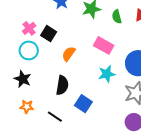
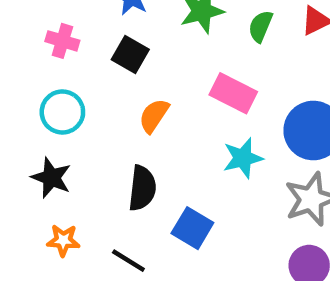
green semicircle: (117, 17) -> (260, 26), turned 40
pink cross: (29, 28) -> (62, 41), moved, turned -32
black square: (49, 34) -> (130, 54), moved

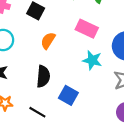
cyan star: (243, 158) -> (92, 60), turned 30

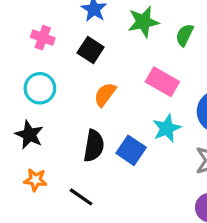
cyan star: (92, 60) -> (167, 128), turned 30
blue square: (68, 95) -> (131, 150), moved

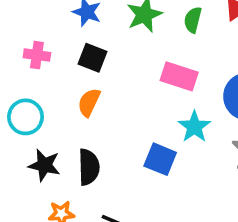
cyan circle: (40, 88) -> (26, 117), moved
orange semicircle: (105, 94) -> (89, 102), moved
black semicircle: (94, 146) -> (89, 167), moved

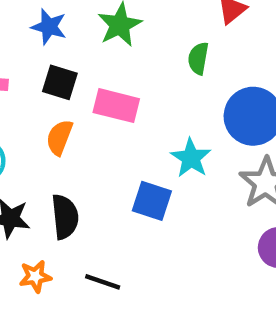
green semicircle: (193, 20) -> (198, 58), moved
pink rectangle: (179, 76) -> (116, 106), moved

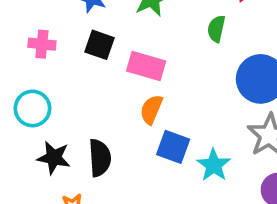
orange semicircle: (59, 137) -> (151, 109), moved
cyan star: (191, 158) -> (214, 165), moved

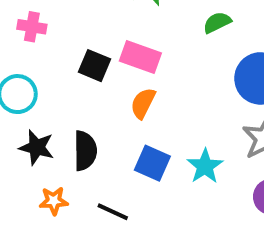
green semicircle: (216, 29) -> (217, 22), turned 48
black square: (99, 45) -> (95, 66), moved
blue square: (173, 147) -> (152, 163), moved

